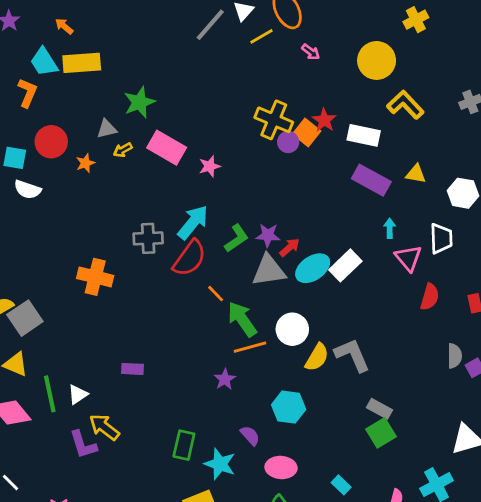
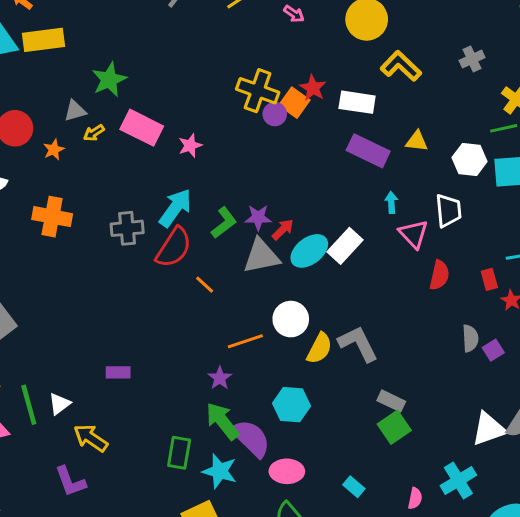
orange cross: (95, 277) -> (52, 217), moved
green arrow: (242, 319) -> (222, 421), moved
purple semicircle: (250, 436) -> (251, 438), size x1.8
purple L-shape: (83, 445) -> (70, 481), moved

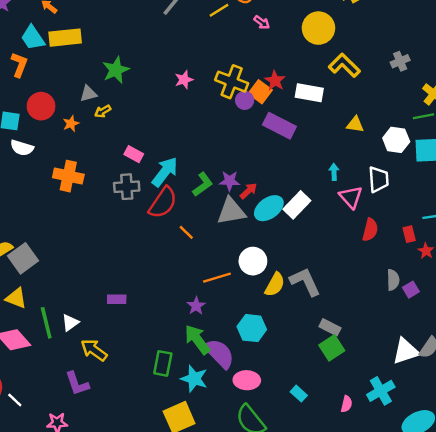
pink rectangle: (142, 128) -> (134, 154), moved, size x0.6
pink star: (190, 146) -> (184, 80), moved
purple rectangle: (368, 151) -> (279, 126), moved

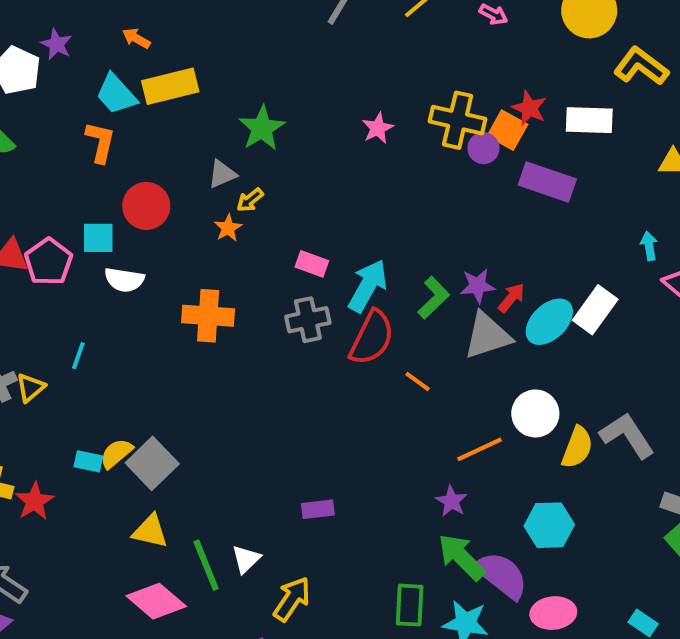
orange star: (71, 124) -> (228, 228), moved
yellow arrow: (94, 350) -> (292, 599), turned 96

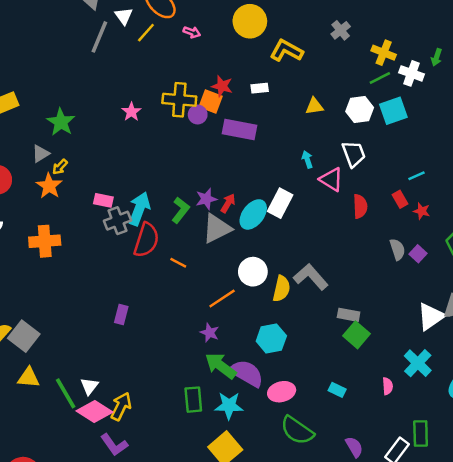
white rectangle: (589, 120) -> (260, 88), size x0.6
orange star: (228, 228) -> (49, 186), size x1.5
gray cross: (308, 320) -> (117, 221), moved
purple rectangle: (318, 509) -> (121, 314), moved, turned -60
pink diamond: (156, 601) -> (94, 412), moved

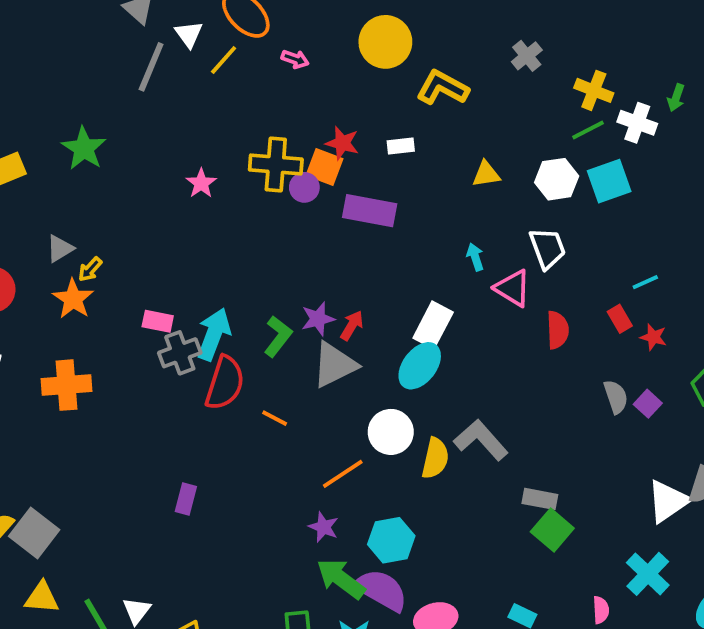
green star: (61, 122) -> (84, 148), moved
cyan ellipse: (253, 214) -> (420, 366), moved
cyan hexagon: (271, 339) -> (391, 540), moved

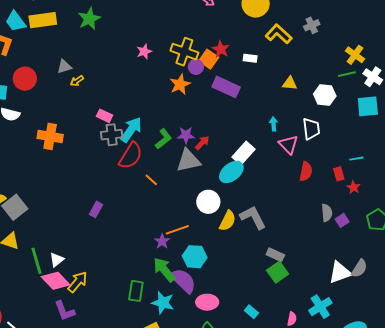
gray cross: (527, 56) -> (312, 25), moved
cyan square: (609, 181) -> (368, 106), moved
orange star: (73, 299) -> (180, 84), moved
orange line: (343, 474) -> (177, 230), moved

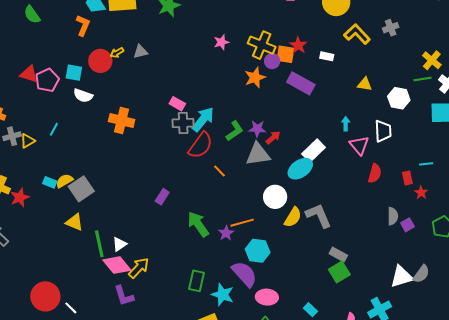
orange square: (209, 59) -> (285, 54), turned -30
yellow arrow: (77, 81) -> (117, 53), moved
green arrow: (164, 270) -> (198, 224), moved

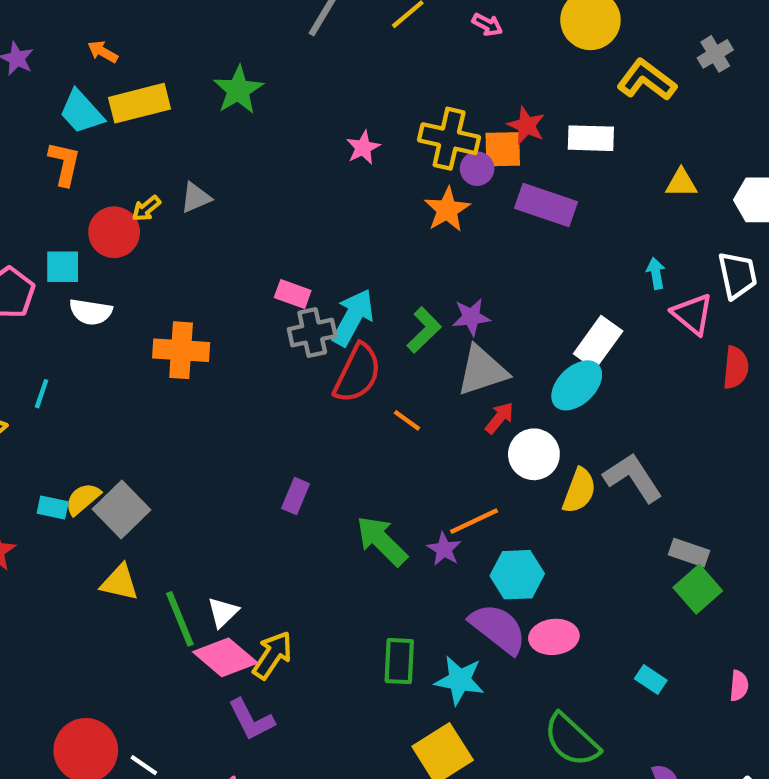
white rectangle: (327, 56) -> (591, 138), size x1.5
red arrow: (273, 138) -> (499, 418), moved
pink ellipse: (267, 297) -> (554, 637), moved

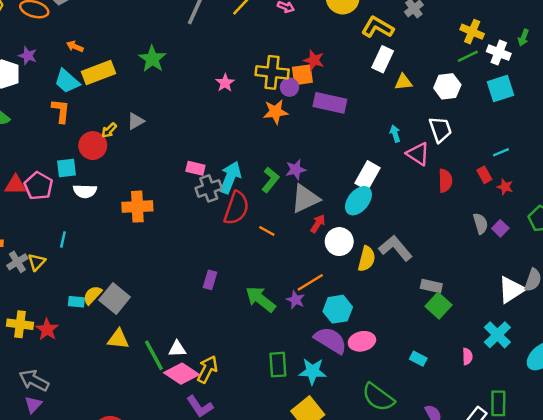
white rectangle: (591, 138) -> (383, 59), moved, turned -60
orange star: (447, 210) -> (276, 112), turned 30
white triangle: (223, 612) -> (177, 349), turned 48

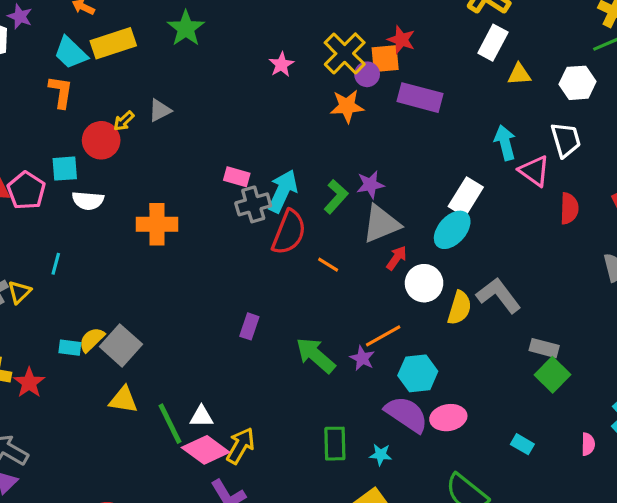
yellow cross: (272, 72) -> (345, 53), turned 36
cyan arrow: (395, 134) -> (505, 143), size x1.5
cyan star: (312, 371) -> (381, 455), size x0.6

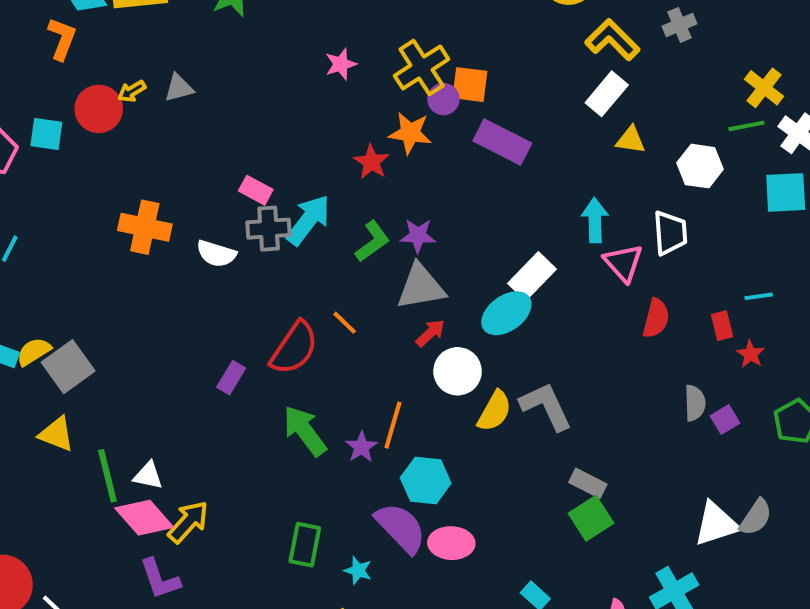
red star: (401, 40) -> (372, 162), moved
white semicircle: (88, 201) -> (216, 254), moved
red semicircle: (289, 232) -> (294, 348), moved
orange line: (383, 336) -> (393, 425), turned -57

